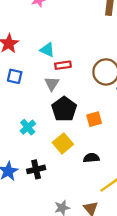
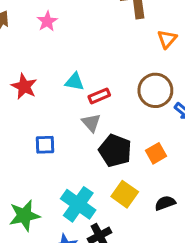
blue square: (15, 76) -> (45, 145), moved
cyan cross: (28, 127) -> (78, 204), moved, size x1.6

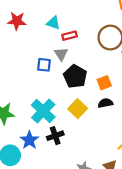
red star: (24, 86) -> (17, 21), turned -30
blue square: (45, 145) -> (44, 65), moved
black semicircle: (165, 203) -> (105, 103), moved

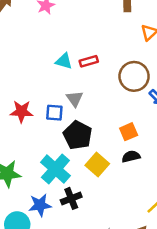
red star: (17, 21) -> (21, 111), moved
red rectangle: (69, 36) -> (89, 61), moved
black pentagon: (75, 76) -> (78, 135), moved
blue star: (29, 140) -> (40, 205), turned 30

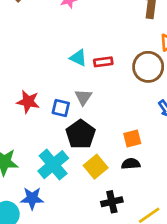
brown circle: (134, 76) -> (148, 67), moved
black cross: (71, 198) -> (112, 202), moved

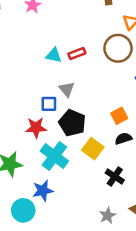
red star: (28, 102) -> (36, 128), moved
black cross: (112, 202) -> (115, 177), turned -30

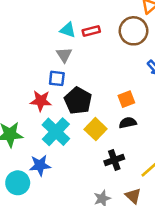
gray triangle: (67, 89) -> (64, 55), moved
black cross: (115, 177) -> (114, 160), turned 30

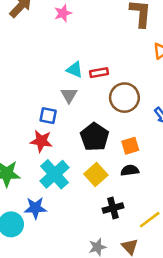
brown circle: (133, 31) -> (124, 98), moved
blue square: (57, 78) -> (48, 116), moved
black pentagon: (78, 101) -> (95, 137), moved

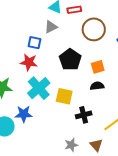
gray triangle: (69, 95) -> (51, 27), turned 32
yellow square: (96, 175) -> (64, 96), moved, turned -36

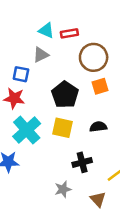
orange square: (98, 67) -> (100, 86), moved
yellow square: (64, 96) -> (63, 128), moved
gray star: (71, 145) -> (63, 189), moved

